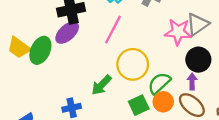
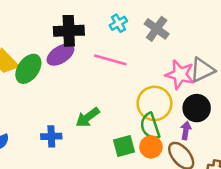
pink line: (113, 30) -> (110, 60), turned 68
yellow circle: (133, 64) -> (154, 103), moved
green semicircle: (159, 83) -> (150, 126), turned -75

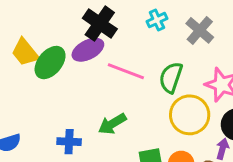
black cross: (69, 31) -> (100, 24), turned 32
pink line: (110, 60) -> (126, 71), moved
green semicircle: (150, 126) -> (171, 77), moved, turned 32

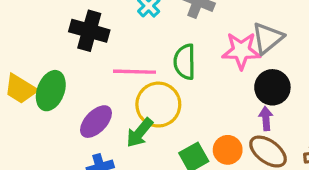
purple ellipse: (88, 50) -> (96, 122), moved
yellow circle: (190, 115) -> (158, 105), moved

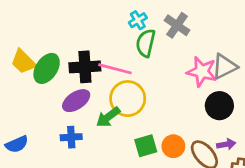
black cross: (89, 31) -> (85, 67), moved, turned -32
green semicircle: (185, 62) -> (146, 43), moved
purple arrow: (266, 118) -> (226, 144), moved, turned 72

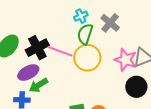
black cross: (85, 67) -> (37, 48), turned -30
yellow circle: (128, 99) -> (87, 58), moved
green arrow: (108, 117) -> (38, 85), moved

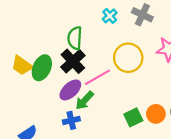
green semicircle: (85, 34) -> (75, 38), moved
pink line: (60, 51) -> (97, 77), moved, turned -35

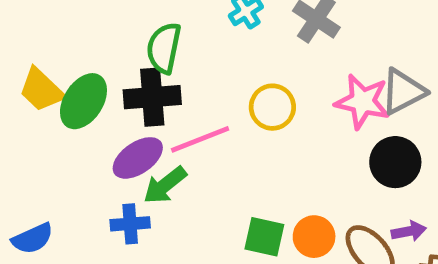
yellow circle: (128, 58) -> (272, 107), size x0.7
black cross: (73, 61) -> (152, 97), turned 30
green square: (133, 117) -> (264, 237), turned 30

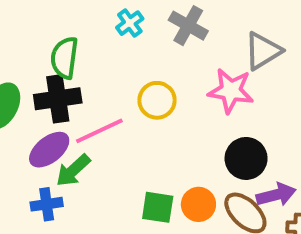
gray triangle: (403, 91) -> (263, 51), moved
black circle: (395, 162) -> (246, 158), moved
purple arrow: (409, 231) -> (276, 195), size x1.4

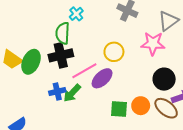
cyan cross: (130, 23) -> (76, 14), moved
purple ellipse: (49, 150) -> (102, 78), moved
blue cross: (47, 204) -> (57, 91), moved

